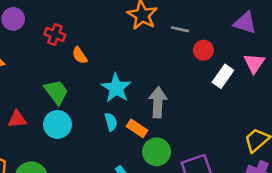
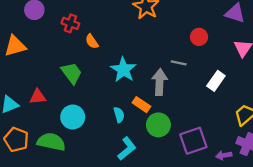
gray line: (180, 29) -> (179, 63), moved
white rectangle: (223, 76) -> (216, 81), moved
cyan semicircle: (111, 122) -> (119, 115), moved
cyan circle: (58, 124) -> (73, 117), moved

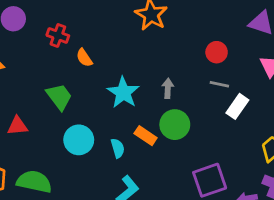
gray line: (179, 63) -> (219, 84), moved
gray arrow: (160, 82) -> (168, 88), moved, size x0.6
cyan circle: (73, 117) -> (79, 140), moved
green circle: (158, 125) -> (175, 125), moved

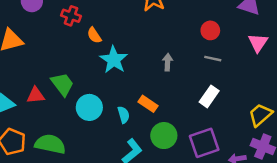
cyan star: (123, 93) -> (114, 60), moved
green trapezoid: (59, 97) -> (62, 84), moved
white rectangle: (237, 106) -> (209, 96), moved
green circle: (175, 125) -> (164, 136), moved

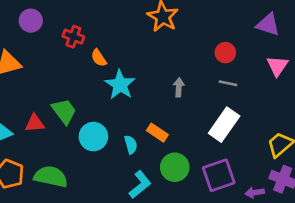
white rectangle: (209, 96) -> (224, 125), size x1.4

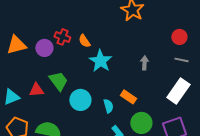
purple circle: (31, 21) -> (44, 48), moved
red cross: (73, 37) -> (62, 37), moved

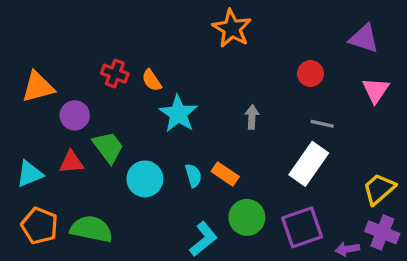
purple circle: (44, 48) -> (75, 115), moved
gray line: (181, 60) -> (322, 124), moved
cyan semicircle: (108, 106) -> (193, 176), moved

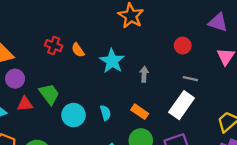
cyan star: (178, 114) -> (112, 61), moved
purple circle: (75, 115) -> (15, 79), moved
orange rectangle: (225, 174) -> (140, 112), moved

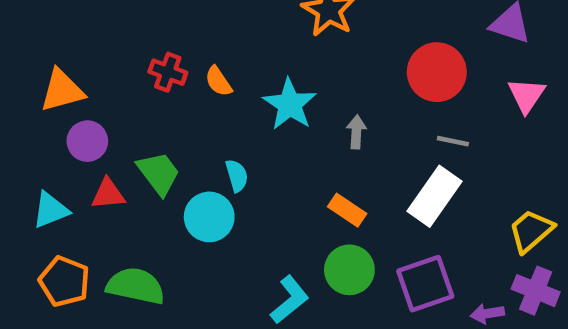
red circle: (183, 46) -> (437, 72), size x1.6
cyan semicircle: (105, 113) -> (237, 176), moved

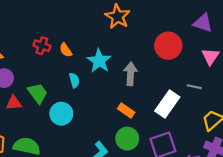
gray arrow: (356, 132) -> (130, 74), size x1.5
gray line: (453, 141) -> (194, 87), moved
cyan semicircle: (237, 176) -> (74, 80), moved

